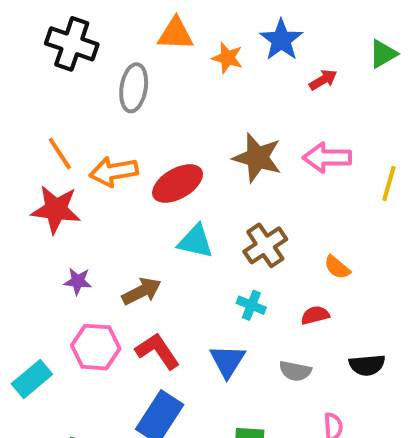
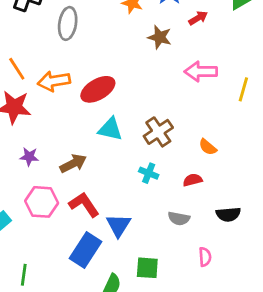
brown star: (257, 158) -> (160, 37), moved, size x0.7
blue triangle: (227, 361) -> (118, 225), moved

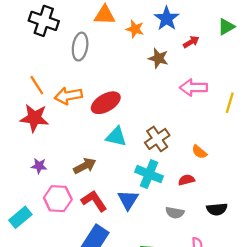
purple star: (29, 157) -> (39, 166), moved
cyan cross: (149, 173) -> (149, 174), size x1.6
blue triangle: (118, 225) -> (128, 200), moved

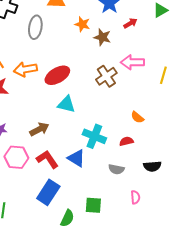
orange star: (135, 29) -> (82, 24), moved
brown cross: (157, 139) -> (106, 76), moved
blue triangle: (128, 200) -> (76, 158), turned -30

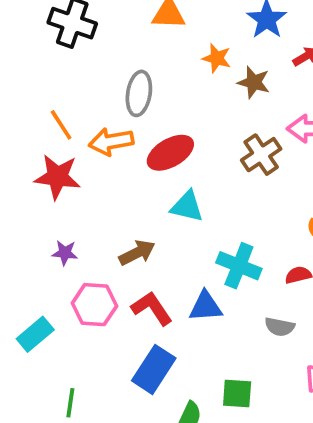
gray ellipse: (35, 27) -> (139, 93), moved
blue triangle: (76, 158) -> (206, 306), turned -36

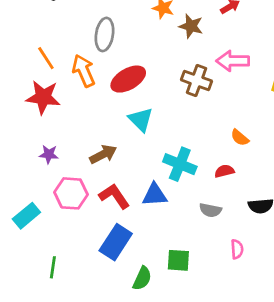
orange arrow: (111, 142) -> (84, 71), turned 76
brown cross: (261, 155) -> (197, 80), turned -36
cyan triangle: (187, 206) -> (141, 119), turned 32

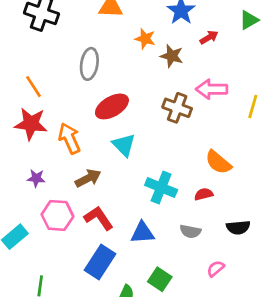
orange arrow: (84, 71) -> (69, 138), moved
orange semicircle: (240, 138) -> (218, 162), size x1.5
blue triangle: (155, 195) -> (143, 233), moved
pink semicircle: (237, 249) -> (216, 269), turned -126
green square: (178, 260) -> (160, 279), turned 30

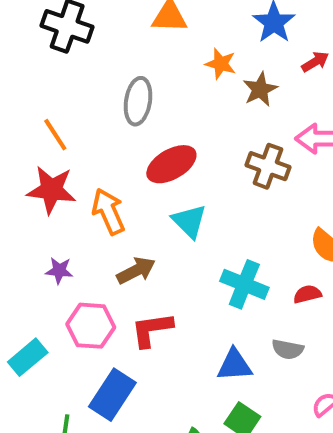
brown star: (172, 56) -> (260, 89), turned 30
red L-shape: (99, 218) -> (152, 330), turned -64
blue triangle: (143, 233) -> (234, 365), moved
blue rectangle: (100, 262) -> (112, 395), moved

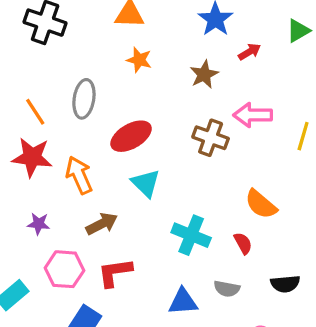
orange star: (221, 64) -> (139, 60), moved
gray ellipse: (138, 101) -> (84, 99), moved
red semicircle: (307, 294) -> (243, 243), turned 75

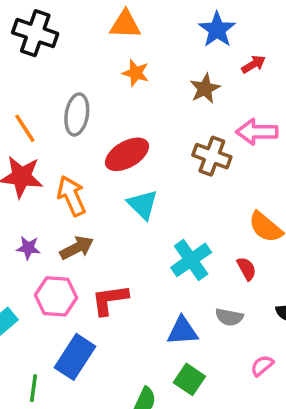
brown arrow: (102, 224) -> (77, 248), moved
cyan cross: (191, 235) -> (191, 260), turned 33

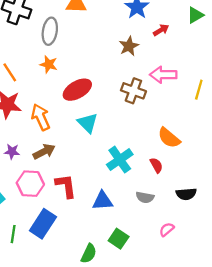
orange star: (136, 73) -> (49, 64), moved
gray ellipse: (77, 114) -> (50, 31), moved
red L-shape: (110, 300) -> (66, 186), turned 90
blue triangle: (182, 331) -> (103, 201), moved
green line: (33, 388) -> (13, 234), moved

